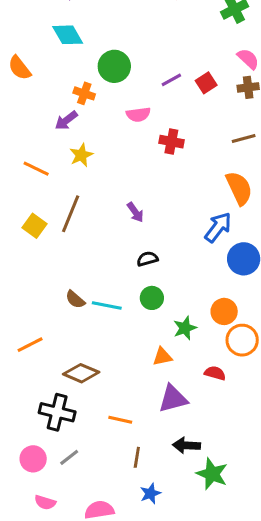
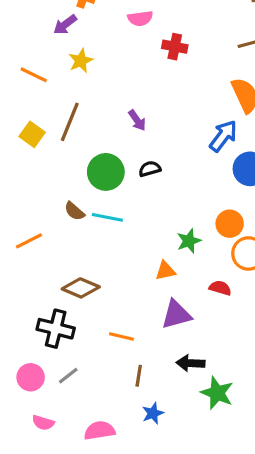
green circle: (152, 298) -> (106, 172), moved, size x1.5
orange line: (30, 345) -> (29, 241), moved

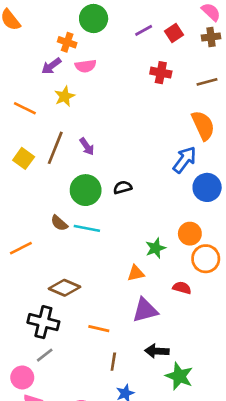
pink semicircle: (140, 18) -> (86, 66), moved
red cross: (175, 47) -> (161, 73), moved
purple arrow: (137, 120) -> (87, 147), moved
gray line: (68, 376) -> (45, 355), moved
pink circle: (31, 377) -> (22, 377), moved

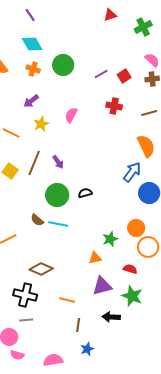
orange cross: (67, 42) -> (33, 69), moved
pink semicircle: (86, 66) -> (71, 115), moved, turned 126
gray line: (45, 355) -> (26, 320), turned 32
green star: (179, 376) -> (132, 296), moved

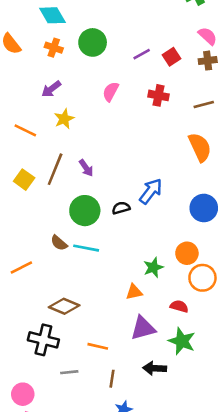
pink semicircle: (71, 115) -> (111, 92), moved
blue arrow: (132, 172) -> (151, 191), moved
gray line: (26, 320) -> (69, 372), moved

